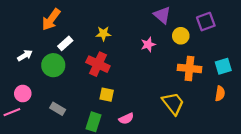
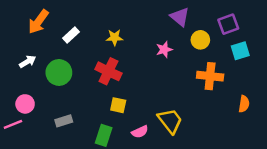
orange arrow: (51, 19) -> (38, 22), moved
white rectangle: (65, 43) -> (71, 35), moved
cyan square: (223, 66) -> (240, 51), moved
yellow trapezoid: (173, 103) -> (170, 121), moved
gray rectangle: (58, 109) -> (64, 121), turned -48

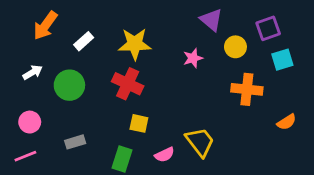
yellow star: (115, 37) -> (135, 44), size x1.6
orange semicircle: (244, 104) -> (287, 122), turned 49
pink line: (13, 124) -> (25, 156), moved

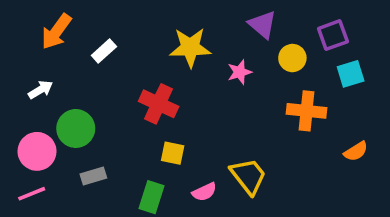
yellow star: (135, 44) -> (190, 47), moved
green circle: (69, 85) -> (76, 128), moved
pink circle: (30, 122) -> (37, 151), size x1.4

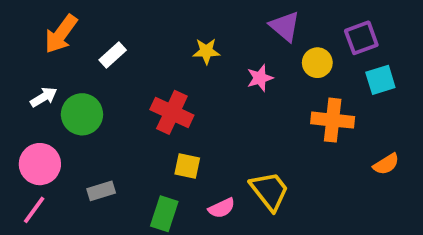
yellow star: (190, 47) -> (206, 51), size x0.6
green circle: (76, 128) -> (82, 114), moved
pink line: (32, 194) -> (34, 210), turned -32

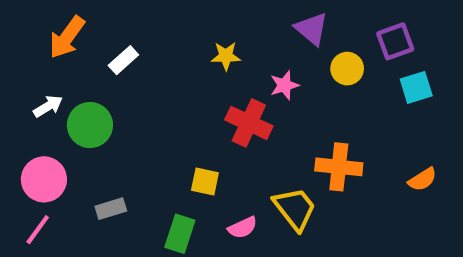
red cross: (172, 112) -> (249, 123), moved
orange cross: (333, 120) -> (339, 167), moved

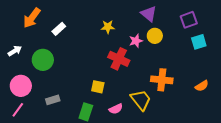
yellow circle: (347, 69) -> (155, 36), moved
white arrow: (48, 106) -> (15, 51), moved

